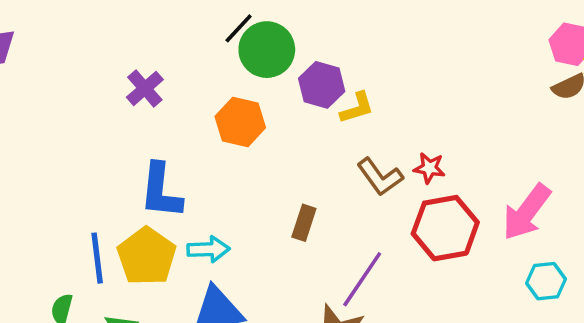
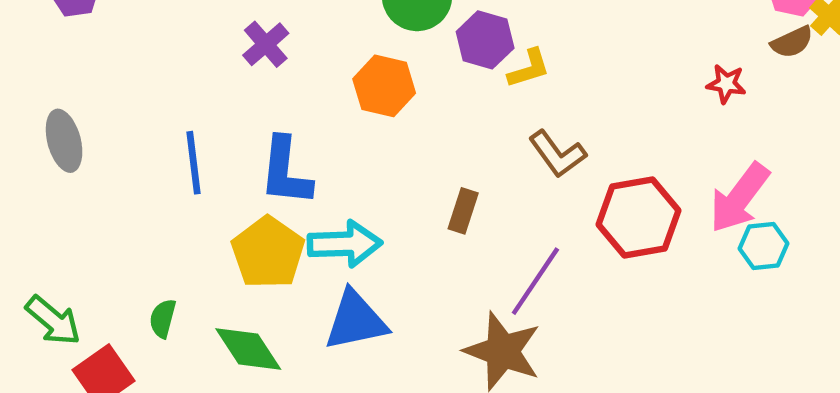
red star: (429, 168) -> (726, 84), moved
cyan arrow: (208, 249) -> (345, 244), size x1.4
blue line: (97, 258) -> (193, 163), moved
cyan hexagon: (546, 281) -> (764, 246), moved

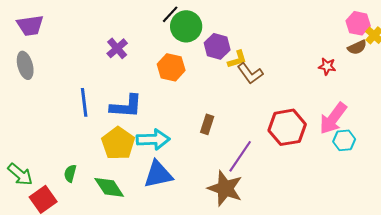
gray ellipse: (64, 141) -> (25, 65), moved
brown L-shape: (557, 154) -> (250, 73), moved
blue L-shape: (285, 171) -> (126, 106), turned -92

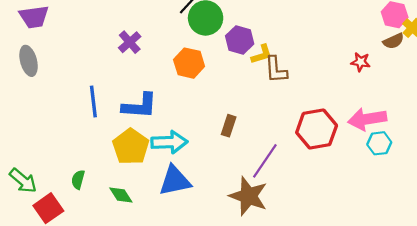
brown L-shape: (250, 73) -> (276, 70), turned 32
pink arrow: (333, 118) -> (367, 119), turned 44
green diamond: (109, 187) -> (121, 195), size x0.7

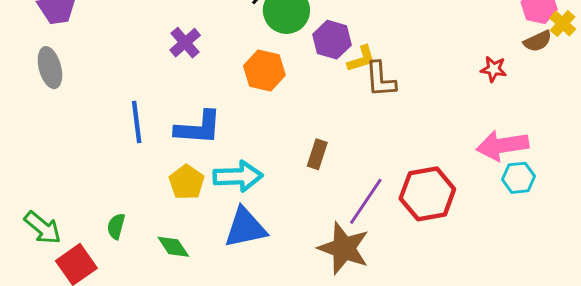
red hexagon: (317, 129) -> (427, 194), moved
yellow pentagon: (131, 147) -> (187, 182), size x0.7

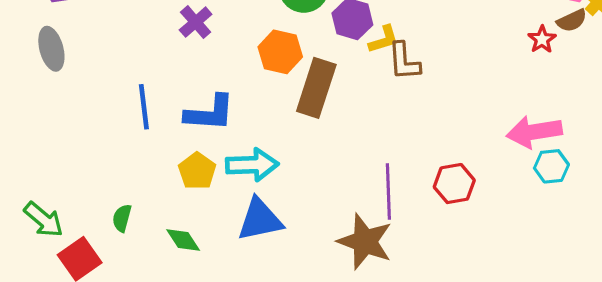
red star: (494, 69) -> (542, 39), moved, turned 30
brown rectangle: (317, 154) -> (316, 88), moved, size x1.8
red hexagon: (427, 194) -> (454, 184), size x0.7
purple line: (366, 201) -> (388, 191), turned -36

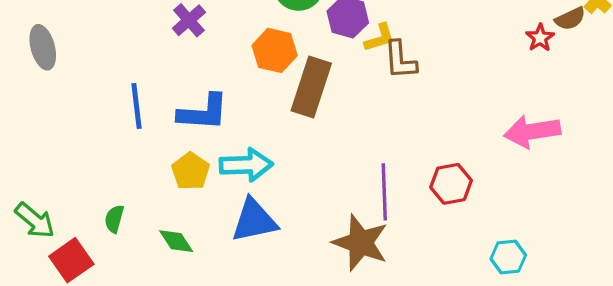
cyan hexagon: (551, 166) -> (508, 257), moved

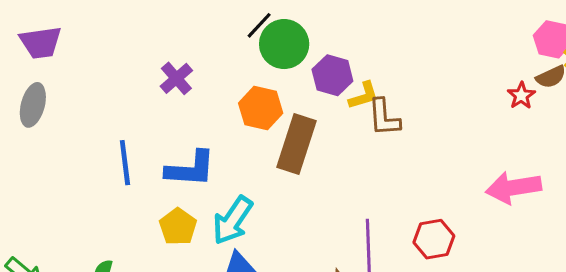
gray ellipse: (43, 47) -> (33, 105), turned 30
cyan arrow: (246, 165) -> (233, 220), turned 126

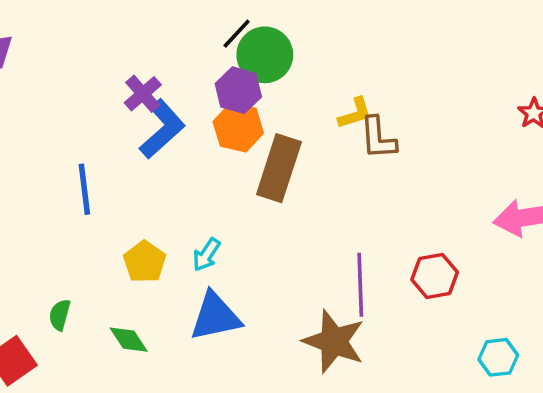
purple hexagon: (332, 75) -> (238, 90), moved
blue L-shape: (190, 169) -> (162, 129), moved, turned -46
cyan arrow: (233, 220) -> (206, 255), size x0.6

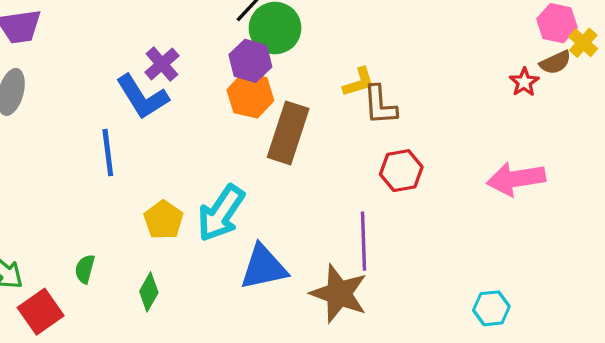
blue L-shape: (162, 129) -> (142, 97), moved, turned 100
cyan arrow: (206, 255) -> (221, 213), size x1.8
red hexagon: (435, 276) -> (401, 171), moved
blue triangle: (215, 317) -> (264, 267), moved
green diamond: (129, 340) -> (149, 292), turned 63

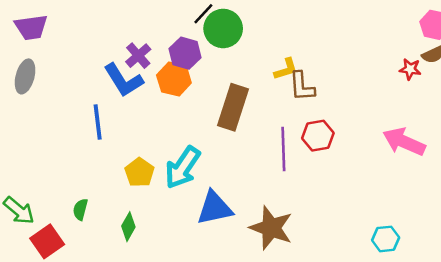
purple hexagon: (250, 61) -> (185, 53), moved
red star: (524, 82) -> (410, 69), turned -30
orange hexagon: (250, 95) -> (174, 79), moved
pink arrow: (516, 179) -> (404, 142), turned 33
purple line: (364, 241) -> (283, 149), moved

